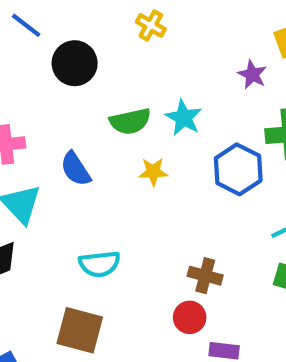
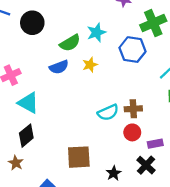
cyan star: (184, 118) -> (96, 32), turned -30
blue semicircle: (76, 169) -> (59, 67), moved, turned -60
cyan semicircle: (99, 264) -> (108, 112), moved

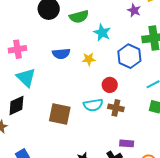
cyan star: (96, 32) -> (102, 33), turned 30
green semicircle: (70, 43) -> (79, 17), moved
red circle: (132, 132) -> (110, 85), moved
brown square: (79, 157) -> (60, 114), moved

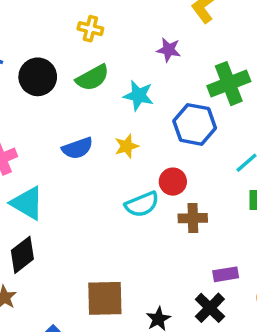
purple star: (134, 10) -> (169, 50), moved
cyan semicircle: (93, 105) -> (142, 204), moved
brown square: (60, 114) -> (105, 298), moved

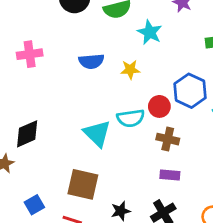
blue hexagon: (195, 124) -> (190, 91), moved
cyan triangle: (27, 203) -> (97, 134), moved
purple rectangle: (226, 274) -> (170, 175), moved

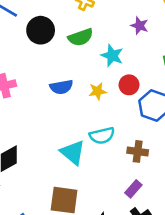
red circle: (159, 106) -> (129, 85), moved
purple rectangle: (170, 175) -> (133, 189), moved, turned -48

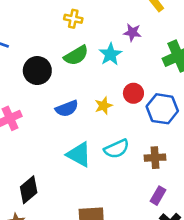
black circle: (41, 30) -> (37, 71), moved
cyan star: (112, 56) -> (110, 54), moved, turned 30
cyan triangle: (73, 152) -> (79, 154), moved

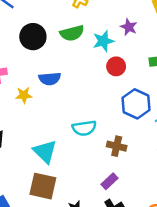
red circle: (133, 93) -> (116, 66), moved
yellow star: (104, 106) -> (24, 95), moved
cyan triangle: (79, 154) -> (45, 151), moved

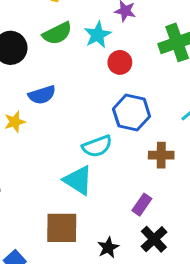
blue hexagon: (136, 104) -> (132, 113), moved
brown cross: (117, 146) -> (161, 155), moved
cyan triangle: (45, 151) -> (78, 180), moved

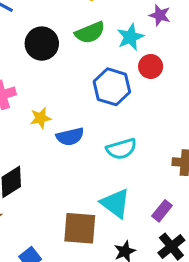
blue semicircle: (42, 95) -> (70, 137), moved
blue hexagon: (132, 113) -> (112, 87), moved
cyan triangle: (78, 180) -> (115, 203), moved

